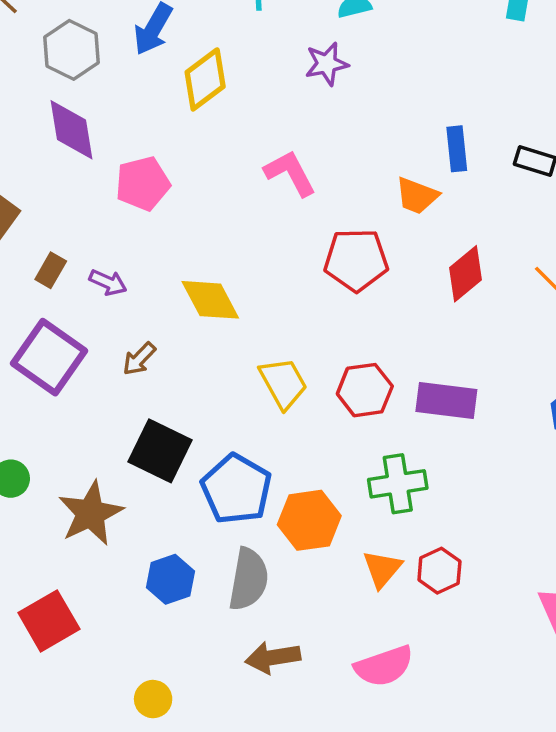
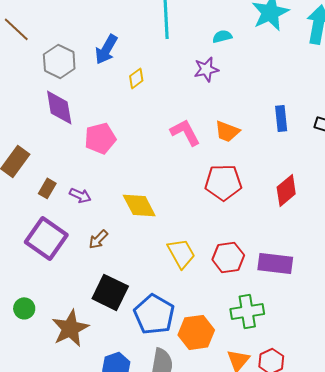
yellow diamond: (205, 79) -> (136, 78), size x0.6
orange trapezoid: (417, 196) -> (227, 131), moved

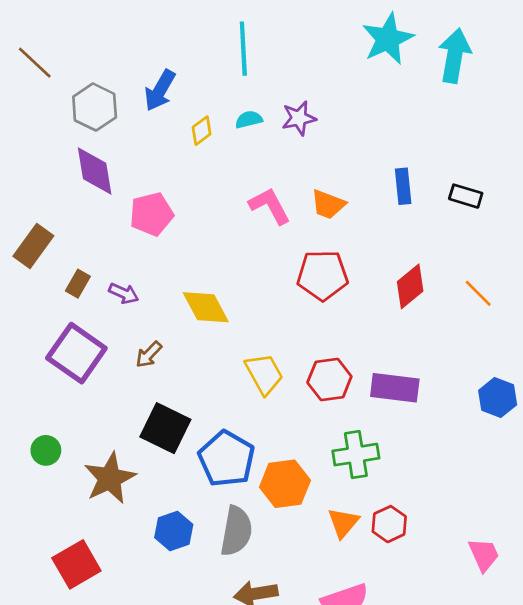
cyan semicircle: (222, 36) -> (249, 120), moved

